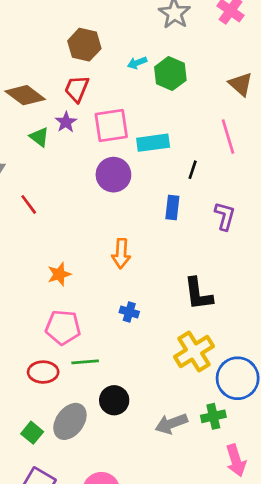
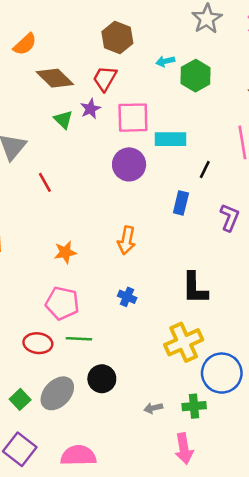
gray arrow: (171, 424) -> (153, 408), size x0.6
pink arrow: (236, 460) -> (184, 449), moved

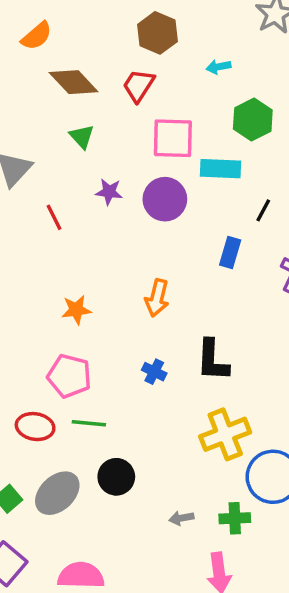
green hexagon: (196, 76) -> (253, 120), moved
purple star: (90, 109) -> (109, 192), moved, turned 30
black L-shape: (195, 288) -> (213, 360), moved

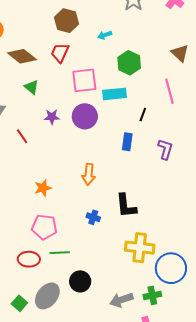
yellow cross: (225, 434) -> (140, 248), turned 36
gray arrow: (181, 518) -> (121, 300), size x1.6

